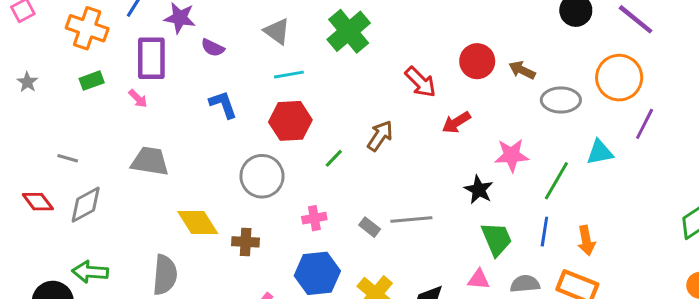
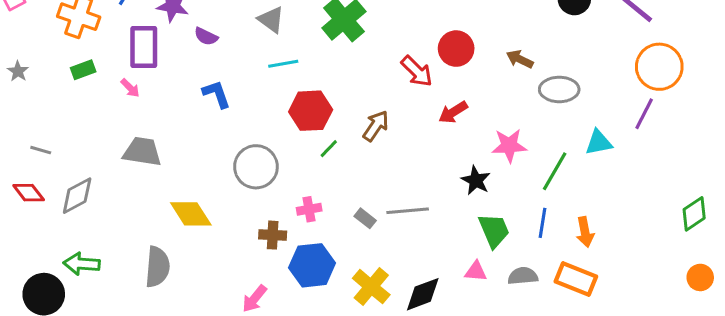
red circle: (477, 61) -> (456, 49), moved
orange circle: (619, 78) -> (659, 67), moved
red hexagon: (290, 121) -> (311, 111), moved
gray line: (68, 158) -> (41, 150), moved
brown cross: (246, 242) -> (273, 235), moved

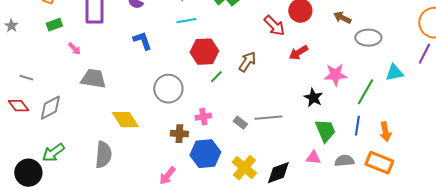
pink arrow: (130, 88) -> (74, 49), moved
green arrow: (82, 264) -> (53, 153), turned -40

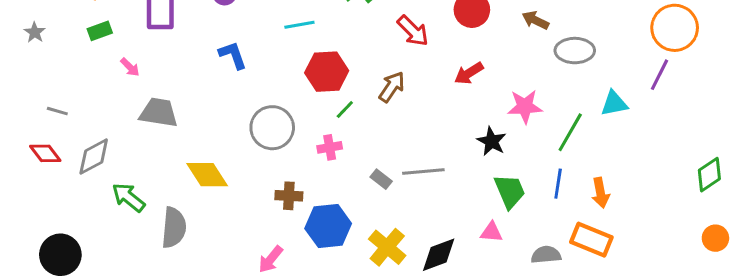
red arrow: (274, 26) -> (413, 31), moved
pink cross: (203, 117) -> (330, 147), moved
green arrow: (53, 153) -> (128, 197), moved, turned 75
gray semicircle: (344, 161) -> (546, 255), moved

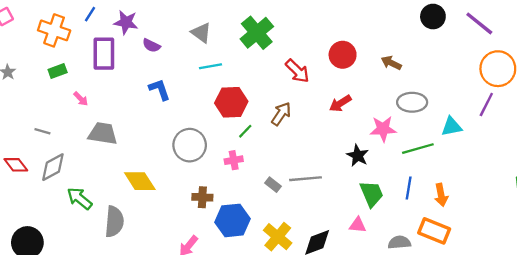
gray ellipse: (575, 51) -> (412, 102), moved
gray line: (57, 111) -> (42, 131), moved
green line: (570, 132) -> (418, 149), turned 44

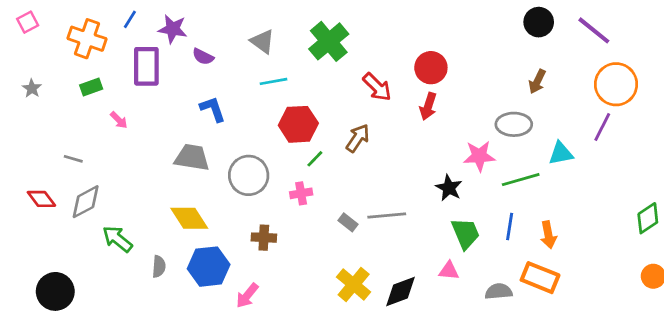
brown arrow: (391, 63) -> (537, 81), moved, turned -90
red arrow: (340, 103) -> (428, 106), moved, turned -40
gray trapezoid: (103, 134) -> (192, 157), moved
blue hexagon: (232, 220) -> (209, 267), moved
gray semicircle: (114, 222) -> (159, 267), size x0.6

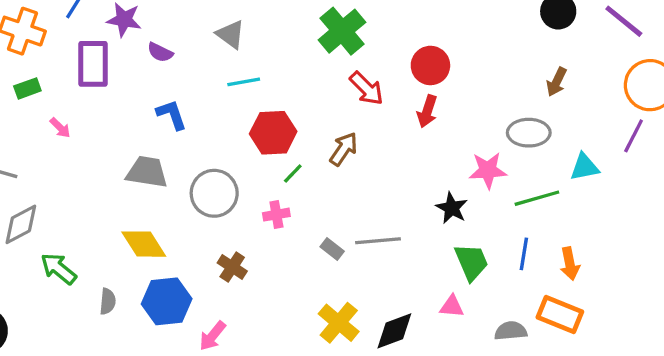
green cross: (329, 41) -> (342, 31), moved
brown cross: (264, 238) -> (232, 267), turned 30

